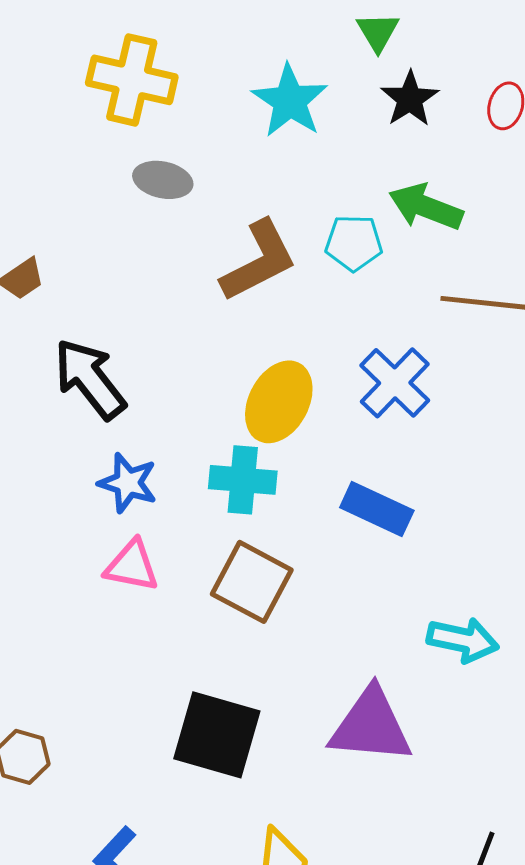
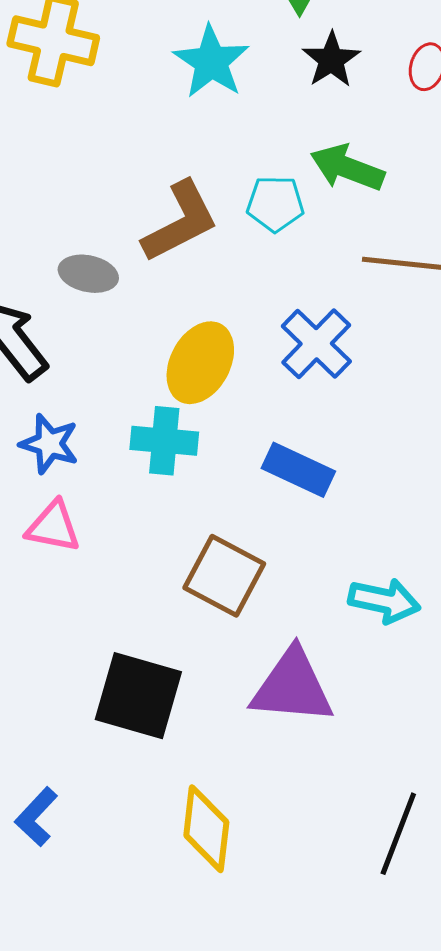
gray ellipse: (163, 180) -> (88, 274), moved
brown square: (252, 582) -> (224, 576), moved

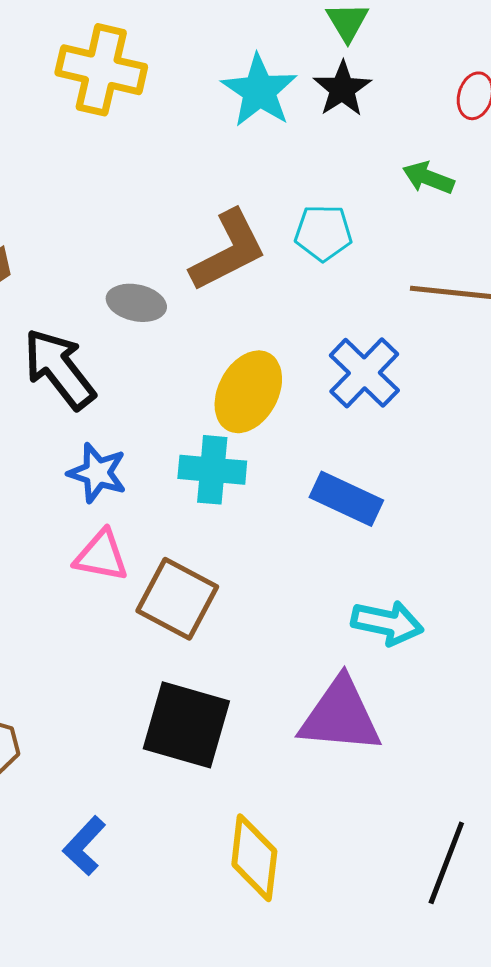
black star: (331, 60) -> (342, 89), moved
green arrow: (347, 168) -> (428, 178), moved, size x0.7
brown square: (224, 576) -> (177, 599), moved
cyan arrow: (384, 601) -> (387, 623), moved

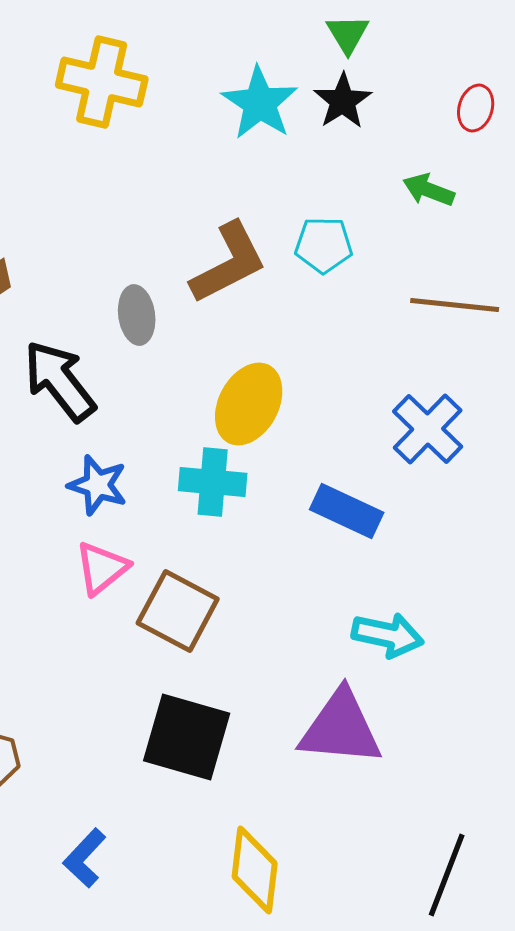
gray ellipse: (136, 303) -> (137, 315), turned 70
blue cross: (364, 373) -> (428, 429), moved
pink triangle: (101, 556) -> (102, 568), turned -50

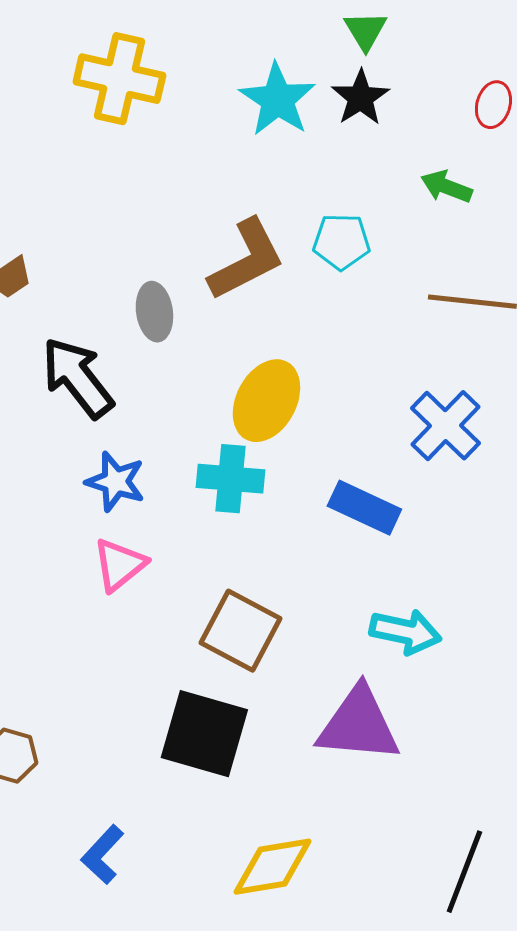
brown square: (178, 611) -> (240, 631), moved
yellow diamond: (255, 870) -> (272, 867), turned 74

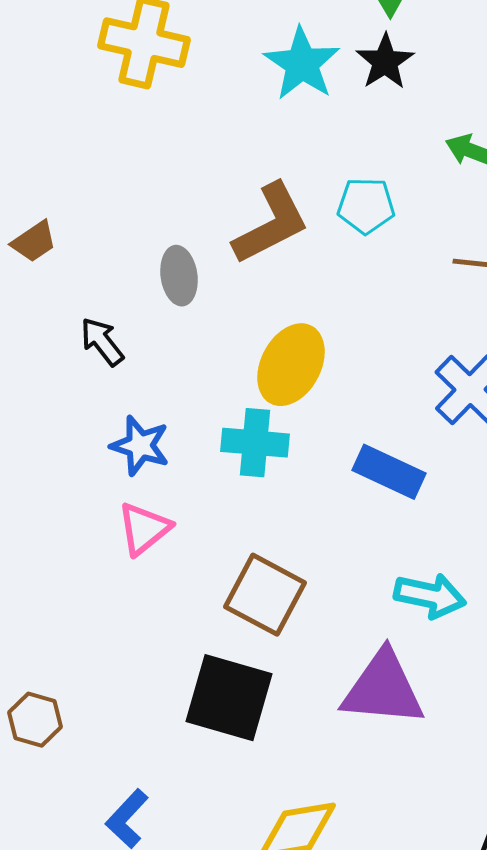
black arrow: (77, 378) -> (102, 342), size x0.6

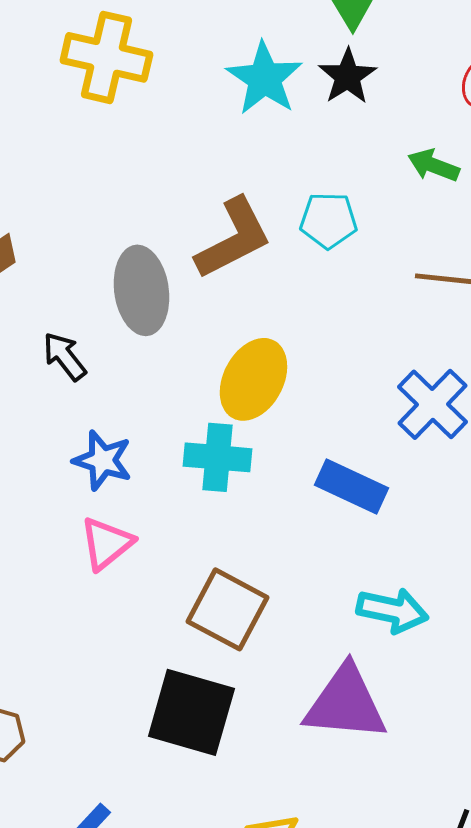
gray ellipse: (179, 276) -> (141, 290), size x1.5

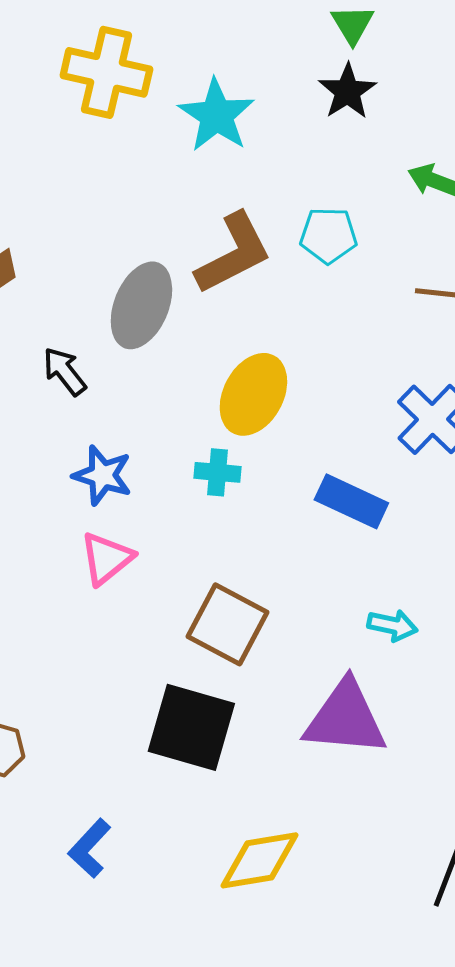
cyan star: (264, 78) -> (216, 115), moved
gray ellipse: (141, 290) -> (141, 305), turned 30
cyan cross: (217, 457) -> (217, 472), size x0.7
cyan arrow: (392, 610) -> (392, 625), size x0.7

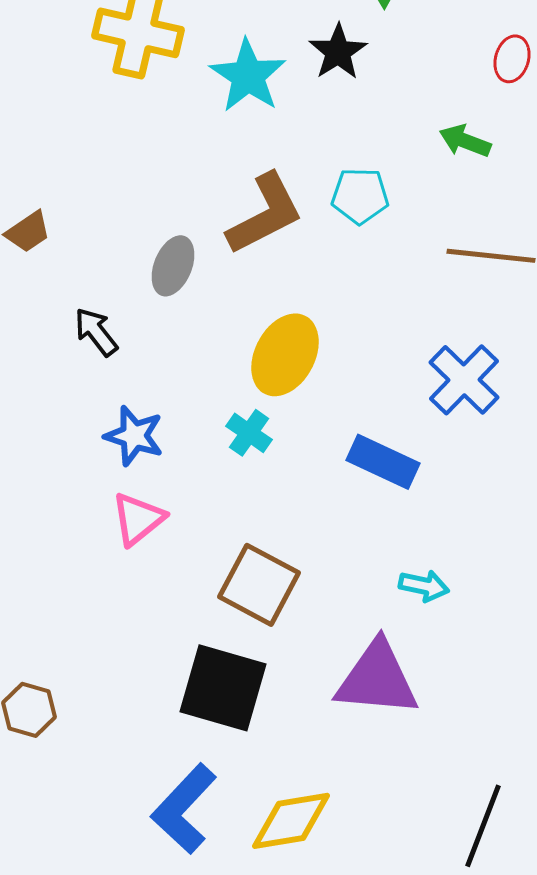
black star: (347, 91) -> (338, 52), moved
gray ellipse: (141, 305) -> (173, 266), size x0.7
cyan cross: (217, 472) -> (249, 433), turned 30
blue L-shape: (89, 848) -> (184, 809), moved, size x1.5

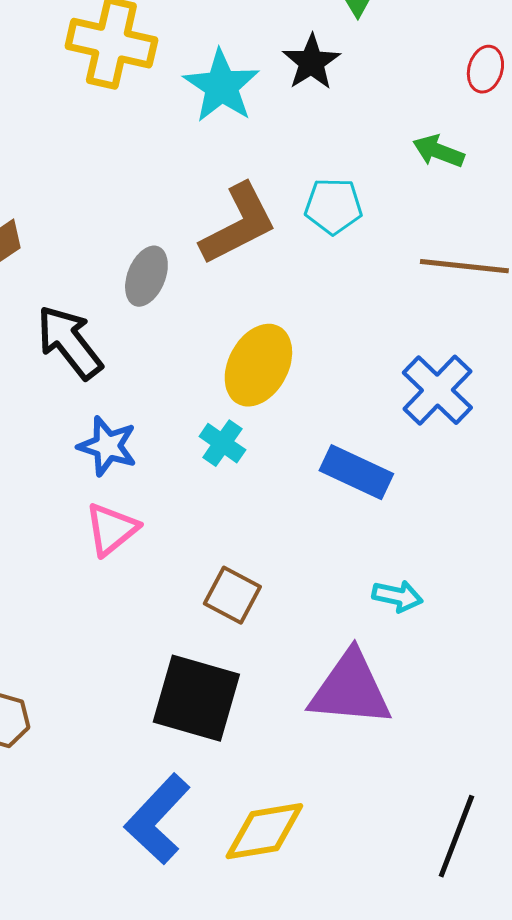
black arrow: (96, 332) -> (69, 342), size x1.5
brown square: (259, 585) -> (232, 595), size x0.7

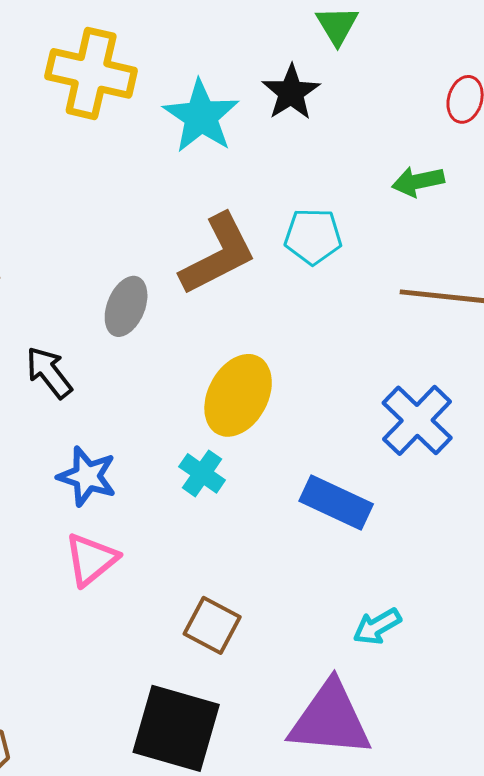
green arrow: (438, 151) -> (418, 181), turned -33
black arrow: (69, 342) -> (49, 372), size x0.7
cyan arrow: (397, 596) -> (377, 626), turned 138

